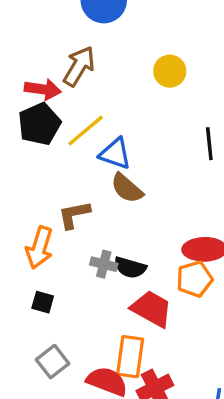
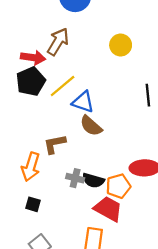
orange pentagon: (194, 279) -> (118, 186), moved

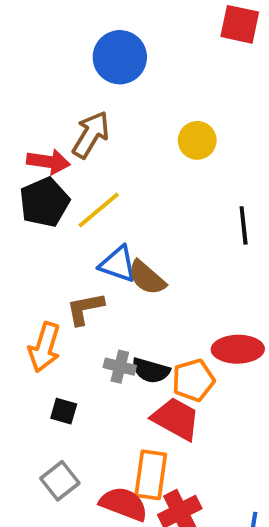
blue triangle: (83, 102) -> (118, 264), moved
black square: (33, 204) -> (64, 411), moved

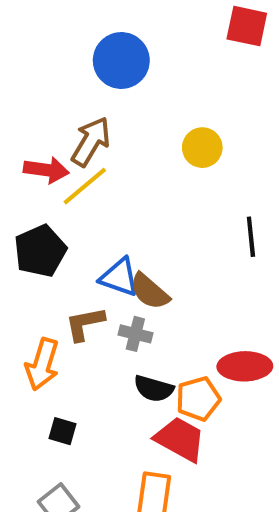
black pentagon: (44, 202) -> (40, 251), moved
yellow line: (99, 210) -> (85, 186), moved
gray cross: (120, 367) -> (135, 334), moved

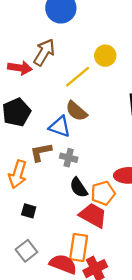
yellow line: (85, 186) -> (78, 77), moved
brown semicircle: (150, 291) -> (76, 111), moved
black semicircle: (154, 389) -> (79, 188), turned 40

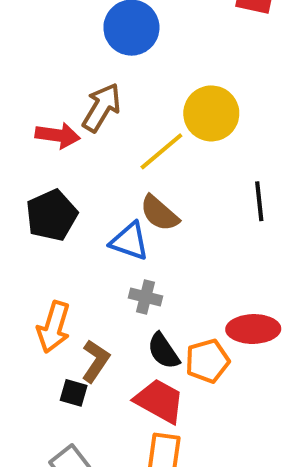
yellow circle: (105, 56) -> (211, 113), size x1.4
brown L-shape: (41, 152) -> (96, 361), moved, turned 135
red trapezoid: (93, 215) -> (159, 401), moved

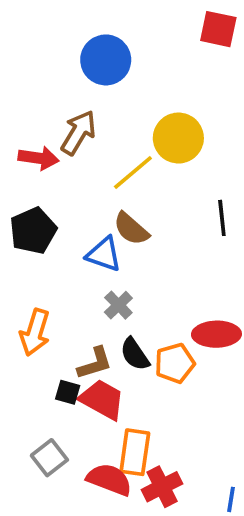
gray cross: (145, 297) -> (118, 305), turned 32
brown L-shape: (96, 361) -> (95, 363), moved, turned 39
black square: (74, 393) -> (68, 392), moved
red trapezoid: (159, 401) -> (102, 400), moved

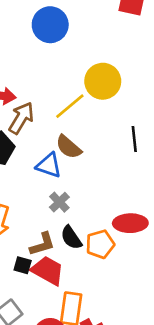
brown arrow: (78, 133) -> (21, 118), moved

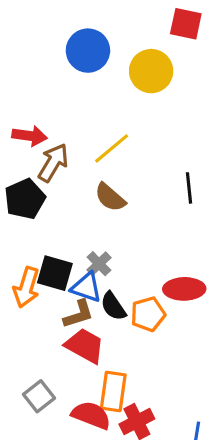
yellow circle: (103, 81) -> (151, 71), moved
blue triangle: (49, 165) -> (86, 287), moved
black square: (23, 265) -> (55, 273), moved, size x1.6

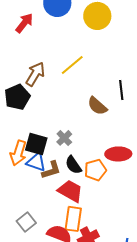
red arrow: (30, 136) -> (24, 23), moved, turned -60
brown semicircle: (110, 197) -> (97, 106), moved
blue triangle: (86, 287) -> (36, 162), moved
red trapezoid: (85, 346) -> (70, 191), moved

